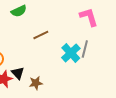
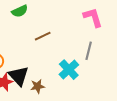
cyan cross: (71, 53) -> (69, 70), moved
black triangle: (18, 73) -> (19, 76), size x1.5

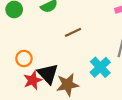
brown star: (37, 86) -> (68, 85), size x1.5

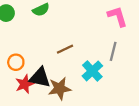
brown line: (73, 32) -> (65, 49), moved
black triangle: (48, 74) -> (40, 78), turned -35

